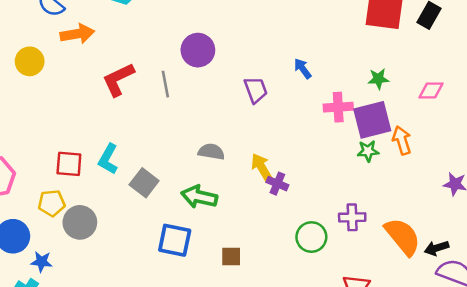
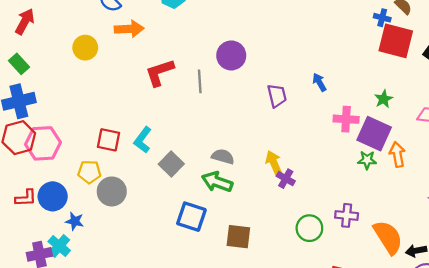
green star: (378, 79) -> (384, 99), turned -30
purple square: (372, 120) -> (374, 134), turned 32
gray semicircle: (211, 152) -> (223, 157), moved
brown square: (231, 257) -> (238, 237), size x1.4

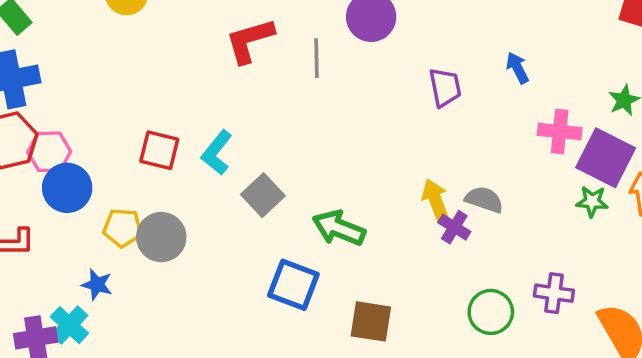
pink hexagon: (43, 143) -> (49, 152), size x0.7
gray semicircle: (223, 157) -> (484, 200), moved
yellow pentagon: (89, 172) -> (123, 228), moved
blue circle: (53, 196) -> (67, 188), moved

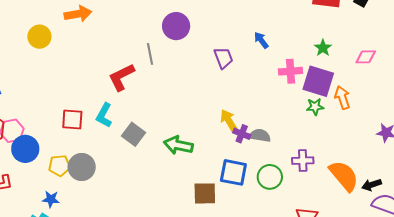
red L-shape: (250, 41) -> (121, 77), moved
gray semicircle: (484, 200) -> (260, 135), moved
blue square: (293, 285) -> (233, 172), moved

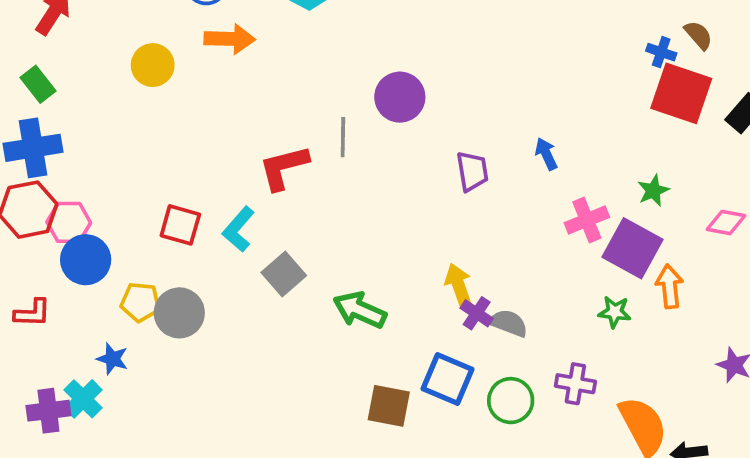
pink cross: (290, 71) -> (587, 220), turned -30
green star: (315, 107) -> (615, 312), moved

